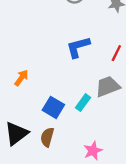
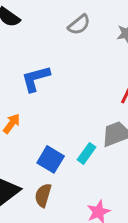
blue L-shape: (78, 47) -> (36, 79), moved

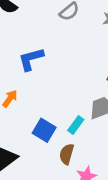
brown semicircle: (43, 195) -> (67, 154), moved

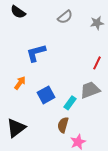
blue square: (44, 130) -> (46, 95), moved, turned 30

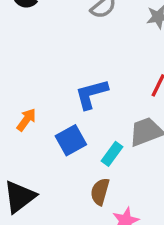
blue L-shape: (36, 53) -> (91, 94), moved

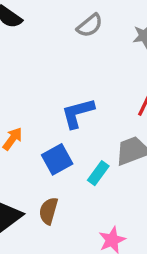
brown semicircle: (100, 192) -> (48, 211), moved

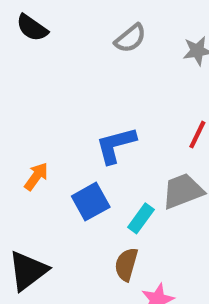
brown semicircle: (48, 211) -> (126, 264), moved

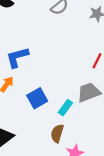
blue L-shape: (116, 145) -> (17, 57), moved

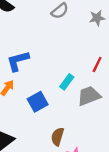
cyan rectangle: (65, 108) -> (67, 82), moved

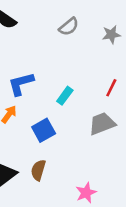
cyan rectangle: (67, 82) -> (65, 96), moved
brown semicircle: (57, 137) -> (38, 170), moved

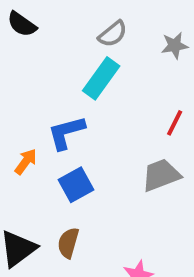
blue L-shape: (21, 84) -> (66, 133), moved
cyan rectangle: (65, 96) -> (101, 78), moved, size x1.5

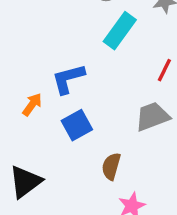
cyan rectangle: (101, 78) -> (120, 31), moved
brown semicircle: (68, 243) -> (111, 166), moved

